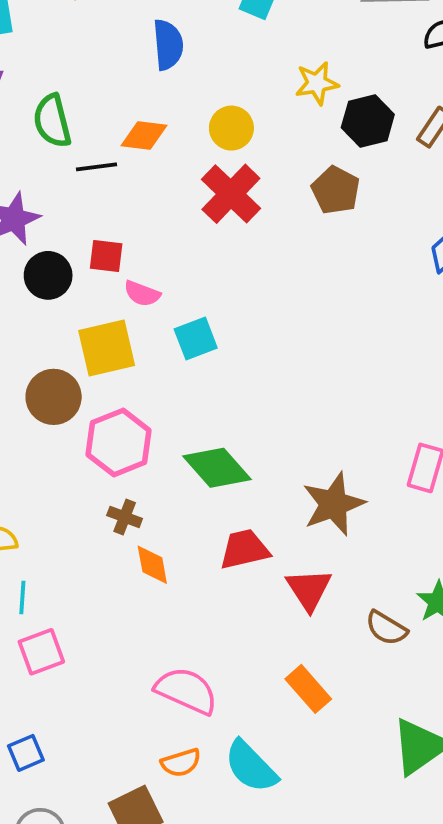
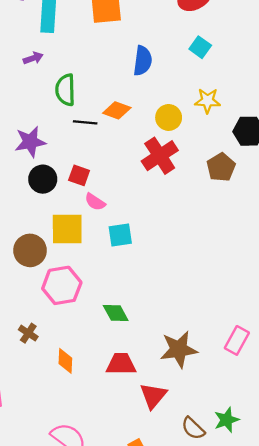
yellow star: (317, 83) -> (207, 101), moved
green diamond: (217, 468) -> (116, 313), size x0.7
brown cross: (125, 517) -> (28, 333), moved

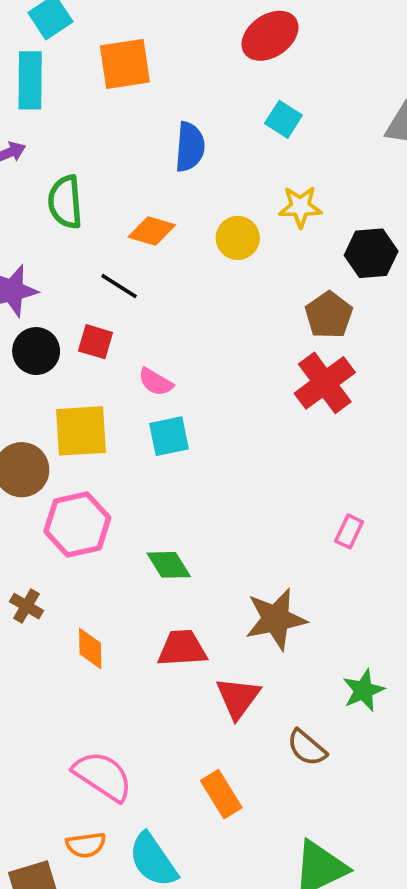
black line: (85, 122) -> (119, 286), moved, turned 30
red cross: (160, 156) -> (325, 383), moved
pink semicircle: (95, 202) -> (156, 382), moved
pink rectangle: (237, 340) -> (349, 531), moved, size x0.7
green star: (227, 420) -> (363, 690), moved

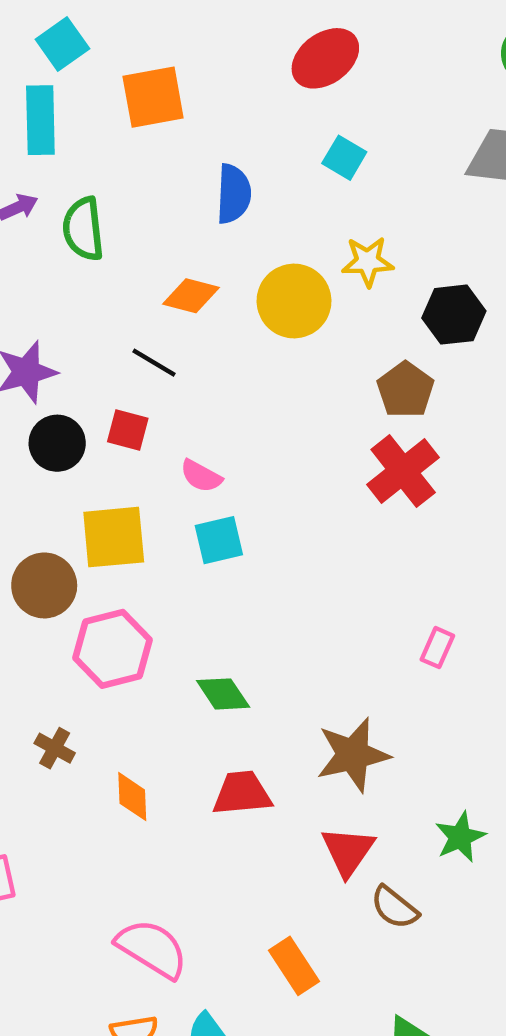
green semicircle: (65, 202) -> (83, 229), moved
yellow circle: (238, 238) -> (294, 301), size x1.4
red triangle: (238, 698) -> (348, 851), moved

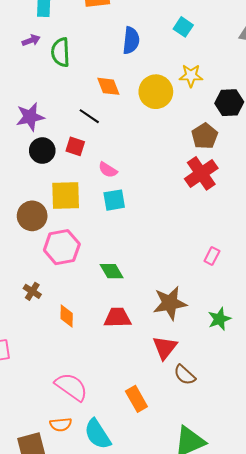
orange diamond: (191, 296) -> (108, 86), turned 50
green star: (460, 837) -> (219, 319), moved

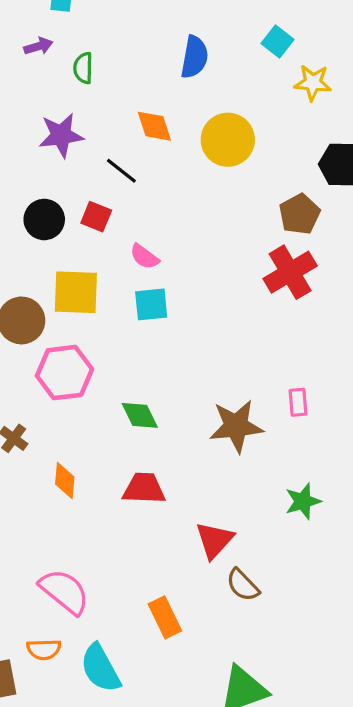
green semicircle: (61, 52) -> (83, 68), size x0.7
yellow star: (191, 76) -> (313, 83), moved
purple star: (30, 117) -> (61, 135), moved
pink rectangle: (212, 256) -> (298, 402), turned -36
brown star: (170, 303) -> (236, 426), moved

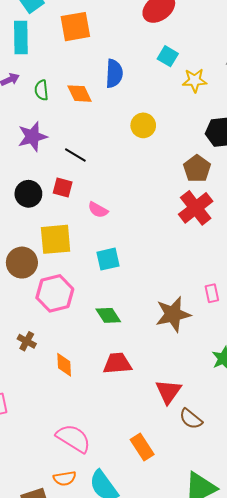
orange diamond: (154, 126) -> (80, 94), moved
yellow circle: (228, 140) -> (143, 125), size x0.7
cyan square: (151, 304) -> (108, 259), moved

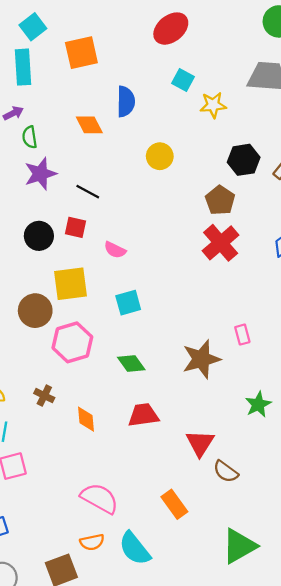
green semicircle: (41, 90) -> (30, 137), moved

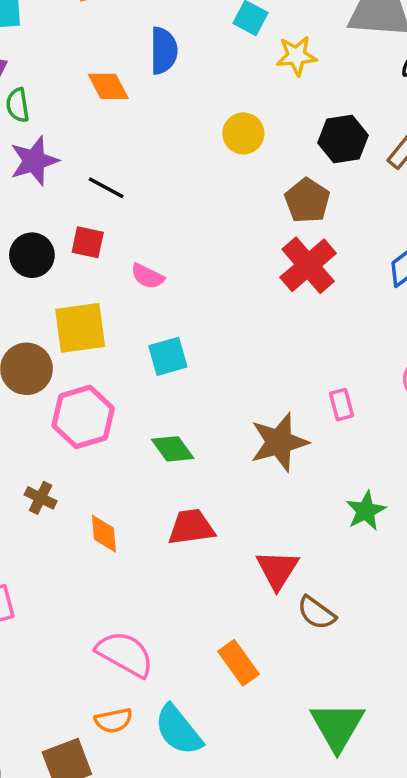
yellow circle: (160, 156) -> (243, 133), moved
green triangle: (239, 546) -> (337, 726), turned -30

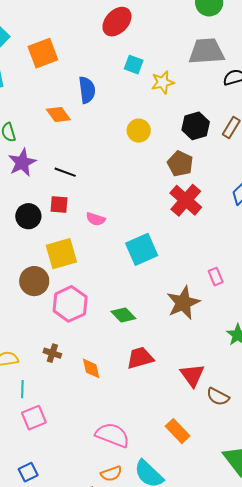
cyan square: (168, 356) -> (142, 249), moved, size x1.4

